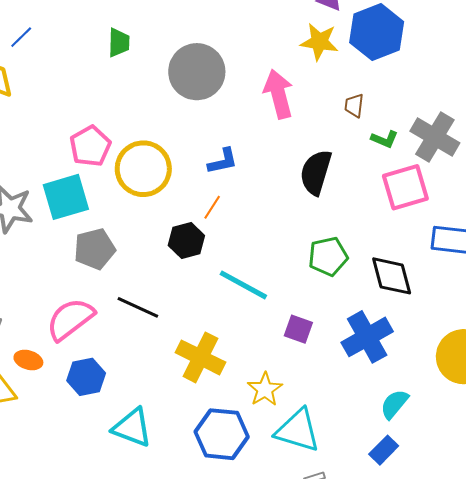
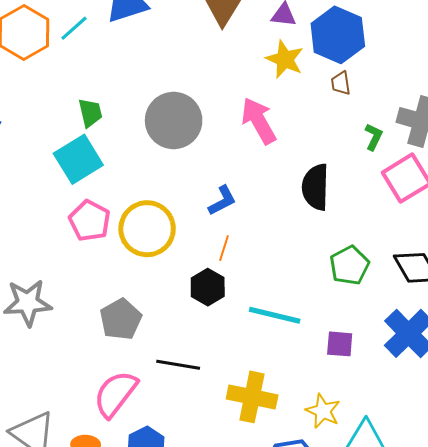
yellow star: (319, 42) -> (285, 59), turned 30
brown trapezoid: (354, 106) -> (341, 83), moved
green L-shape: (385, 139) -> (374, 137), turned -72
cyan square: (66, 197) -> (78, 159), moved

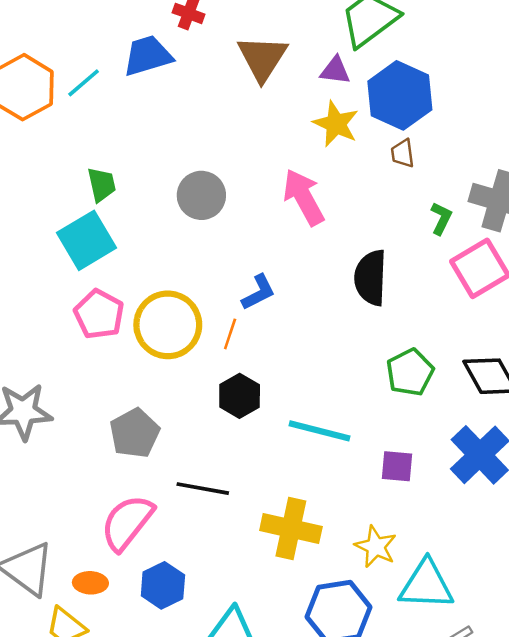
gray circle: (174, 120) -> (201, 195), size x0.7
orange line: (224, 248) -> (230, 334), moved

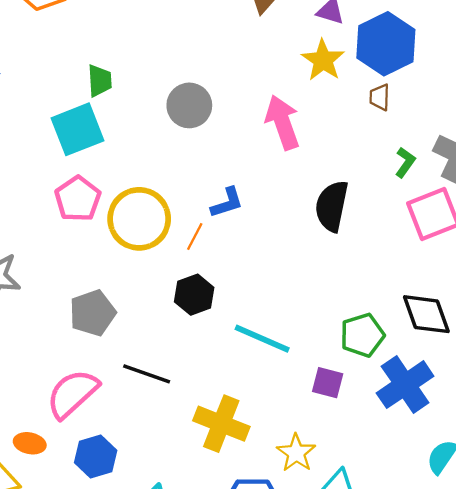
green pentagon: (410, 372) -> (362, 335), moved

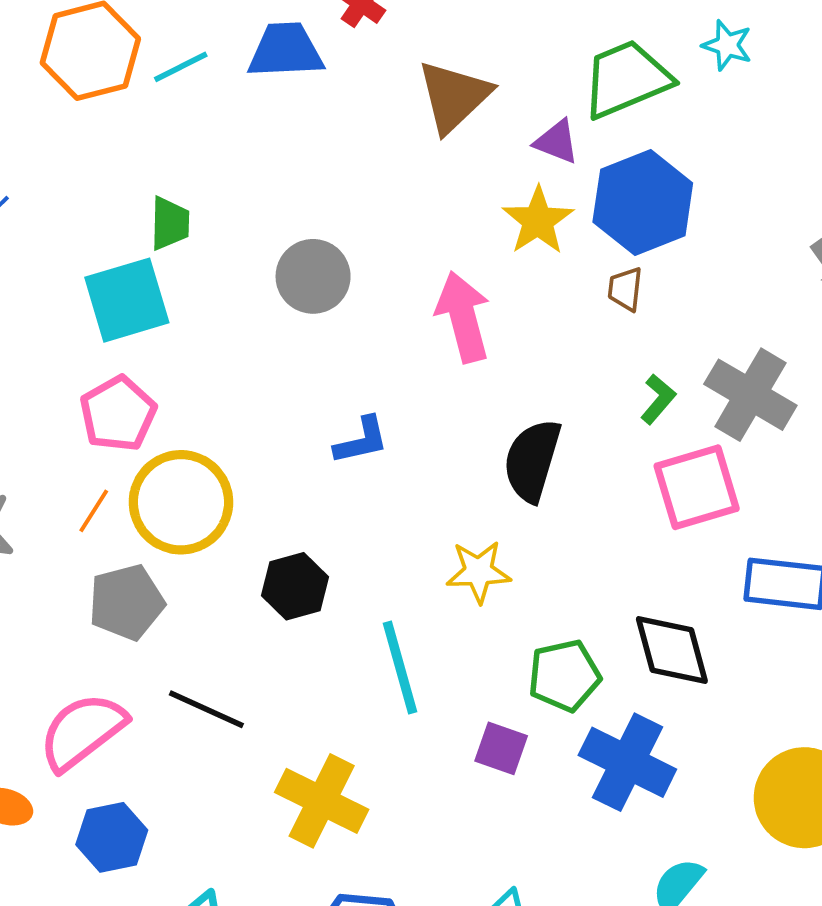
yellow circle: (139, 219) -> (181, 502), moved
orange line: (195, 237) -> (94, 511), moved
cyan line: (262, 339) -> (400, 668), turned 46
blue cross: (405, 385) -> (627, 762), turned -34
yellow star: (296, 453) -> (478, 572), moved, turned 30

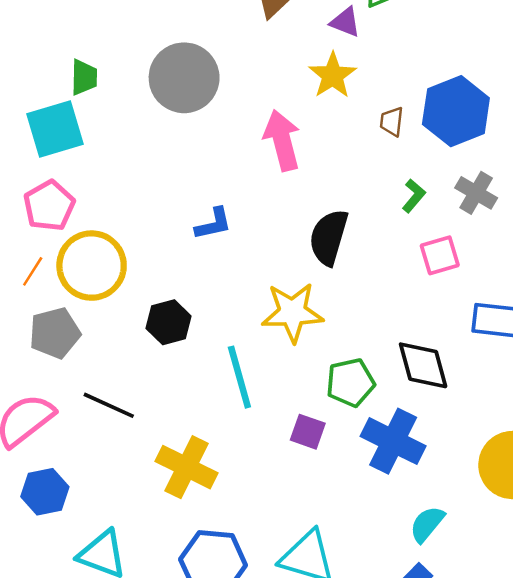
blue hexagon: (643, 202) -> (456, 111), moved
gray circle: (313, 276) -> (184, 78), moved, size x1.4
gray cross: (750, 395) -> (476, 193), size x0.7
pink square: (697, 487) -> (440, 255), size x0.7
yellow star: (478, 572) -> (292, 312), size x1.4

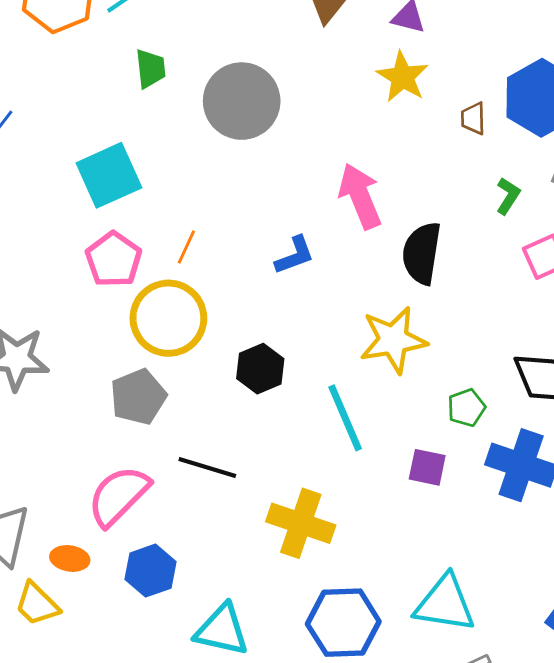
green trapezoid: (84, 77) -> (151, 69), moved
pink arrow: (282, 140) -> (360, 196), moved
orange line: (33, 271) -> (186, 247), moved
green pentagon: (350, 383) -> (466, 408), size x0.7

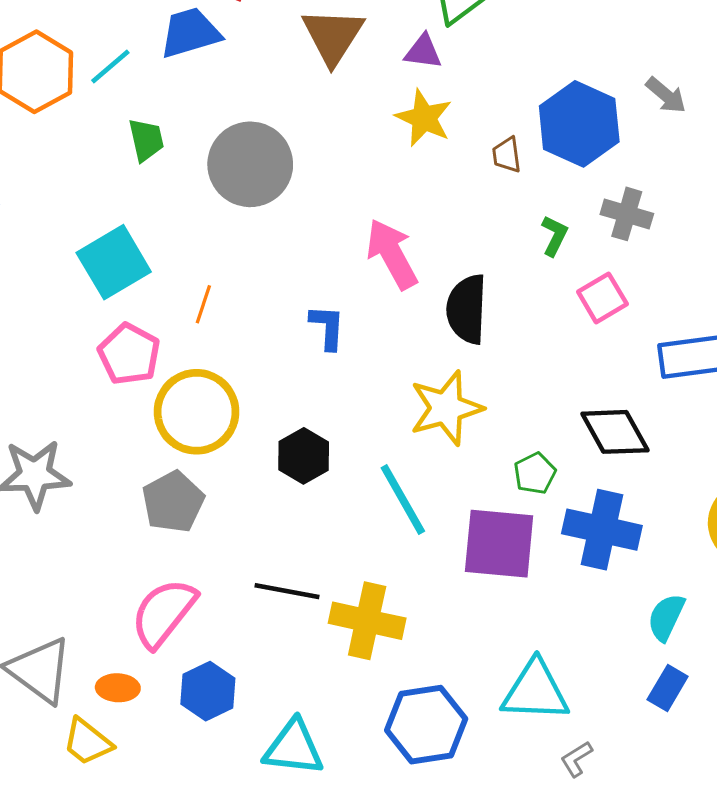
orange line: (186, 247) -> (203, 304), moved
blue L-shape: (295, 255) -> (327, 327), turned -60
black line: (207, 467) -> (287, 591), moved
purple square: (427, 467) -> (499, 544), size x1.8

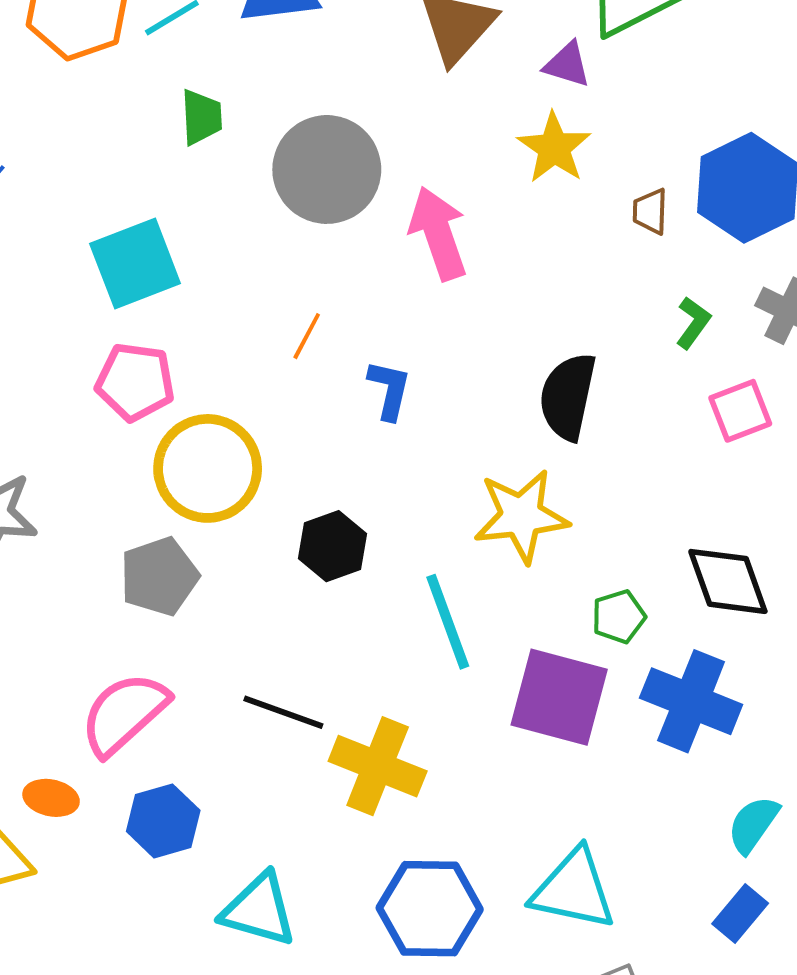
pink arrow: (392, 254) -> (438, 233), moved
orange line: (203, 304) -> (307, 336), moved
pink pentagon: (129, 354) -> (135, 382), turned -30

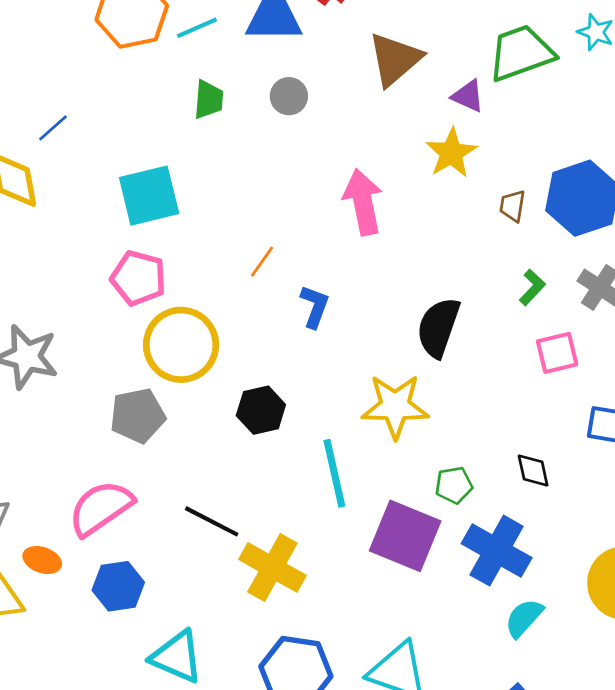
gray circle: (327, 169) -> (289, 96), moved, size x0.5
black diamond: (728, 581) -> (533, 471), size x0.6
cyan semicircle: (753, 824) -> (524, 618), moved

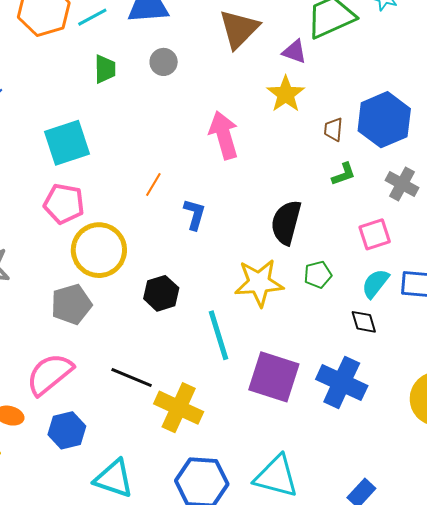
green L-shape: (532, 287) -> (344, 174), moved, turned 32
green pentagon: (454, 485) -> (318, 275), moved
cyan semicircle: (524, 618) -> (375, 283), moved

